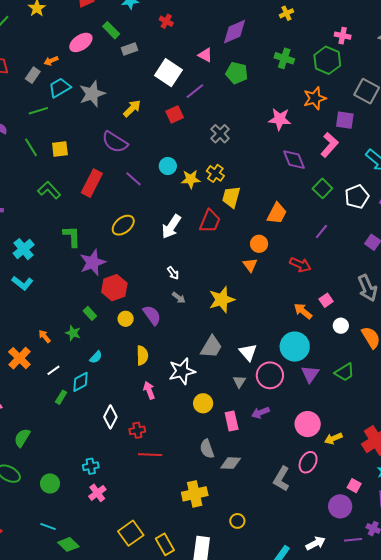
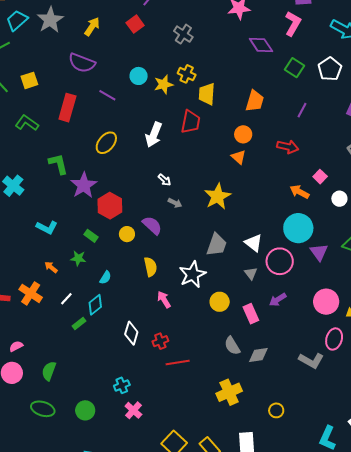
cyan L-shape: (22, 283) -> (47, 227), moved
green rectangle: (61, 397) -> (79, 324), turned 32
gray L-shape: (281, 479) -> (311, 361), turned -80

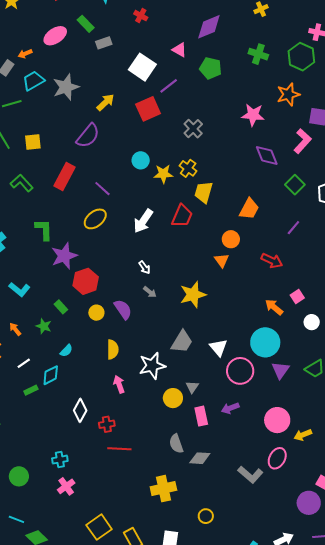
red square: (135, 24) -> (148, 109), size x1.4
purple semicircle: (82, 63) -> (88, 136), turned -84
purple line: (107, 95) -> (102, 189), moved
gray triangle: (251, 273) -> (192, 387), moved

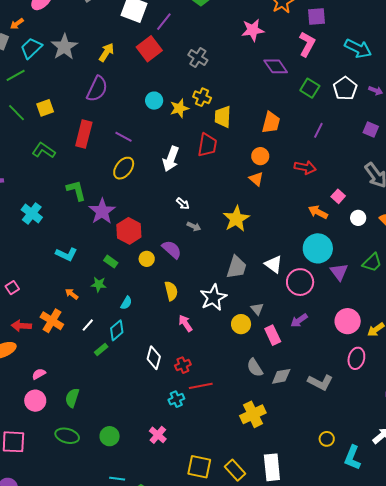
cyan cross: (60, 460) -> (176, 399), moved
gray L-shape: (250, 475) -> (320, 382), moved
yellow circle: (206, 516) -> (327, 439), moved
yellow square: (99, 527) -> (199, 467), turned -30

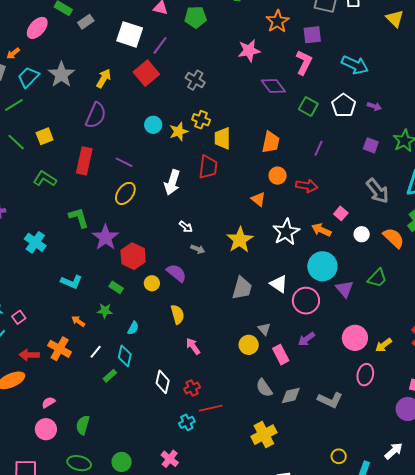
orange circle: (260, 156) -> (278, 176), moved
white star: (213, 297) -> (286, 232), moved
cyan diamond: (117, 330) -> (125, 356), turned -35

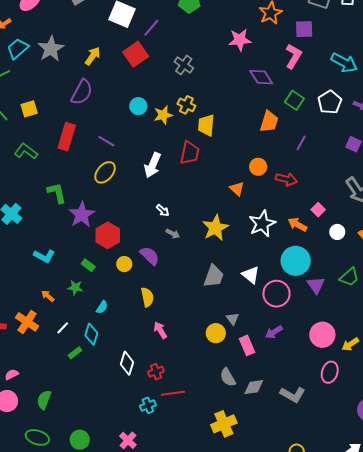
orange trapezoid: (271, 142) -> (269, 122), moved

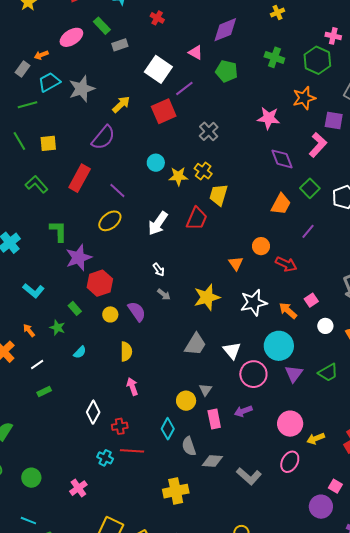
cyan diamond: (91, 334) -> (168, 429), moved
cyan cross: (148, 405) -> (105, 458), turned 35

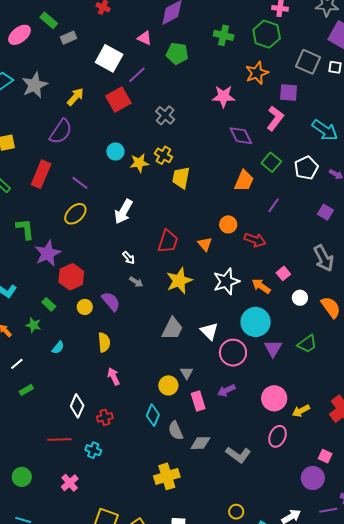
red trapezoid: (197, 219) -> (168, 241), moved
red line: (132, 451) -> (59, 440), moved

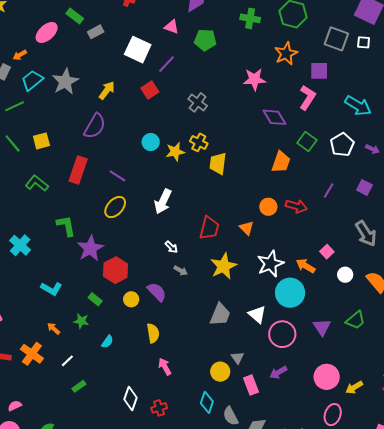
red square: (118, 100) -> (150, 90), size x0.7
purple line: (274, 205) -> (329, 190), moved
red arrow: (255, 240) -> (296, 206), moved
cyan circle: (256, 322) -> (290, 293), moved

